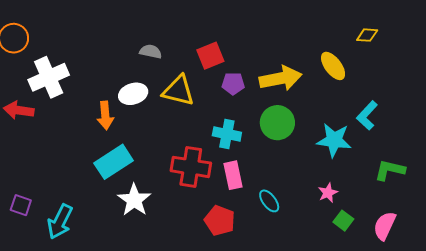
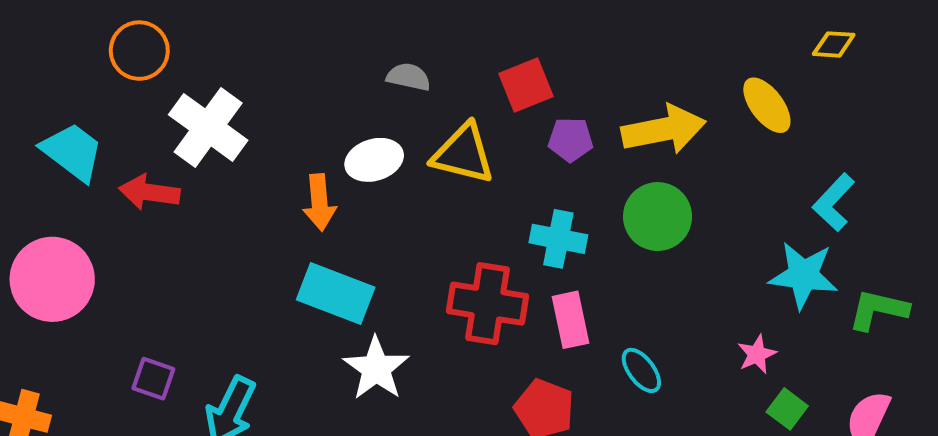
white cross: (49, 77) -> (208, 127), turned -30
cyan star: (334, 140) -> (803, 275), moved
cyan rectangle: (114, 162) -> (336, 294), turned 54

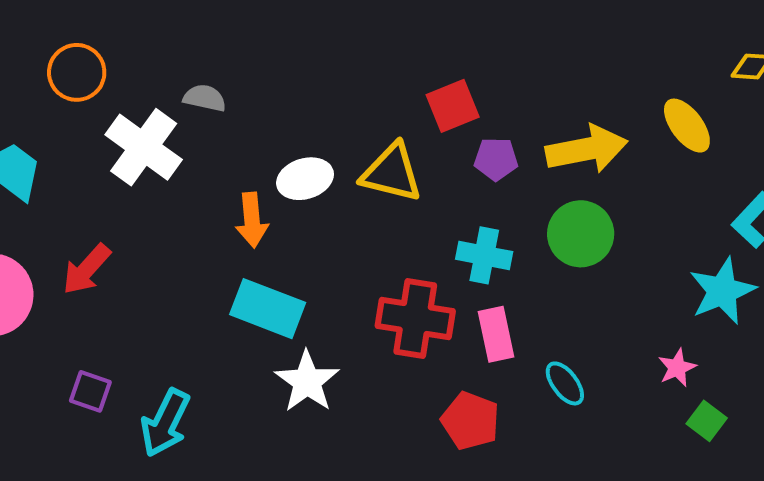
gray semicircle: (409, 77) -> (205, 98), moved
red arrow: (149, 192) -> (87, 269), moved, turned -56
cyan star: (803, 275) -> (722, 291), turned -30

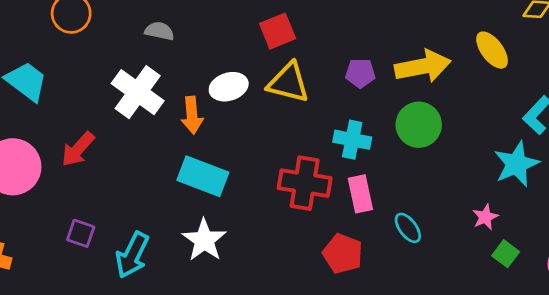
red square: (453, 106) -> (278, 31), moved
white cross: (144, 147) -> (138, 92), moved
white star: (307, 381) -> (204, 240), moved

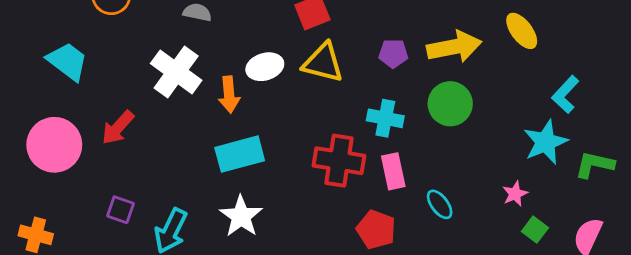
cyan rectangle: (203, 176) -> (240, 154), turned -36

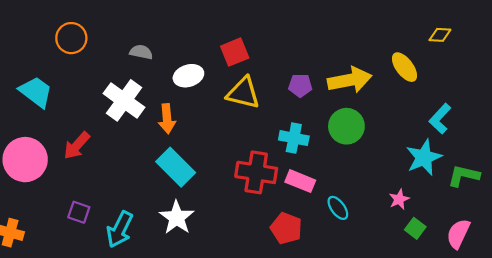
white ellipse: (265, 67) -> (188, 76), moved
cyan rectangle: (240, 154) -> (176, 167), turned 60
pink rectangle: (393, 171) -> (300, 181), turned -56

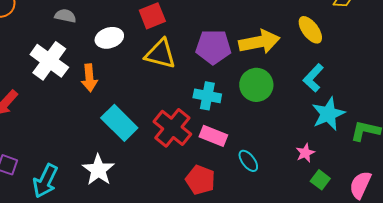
purple pentagon: (300, 85) -> (213, 47), size x1.6
cyan L-shape: (440, 119) -> (313, 78), moved
cyan rectangle: (176, 167) -> (119, 123), moved
red cross: (256, 172) -> (172, 128), turned 30

